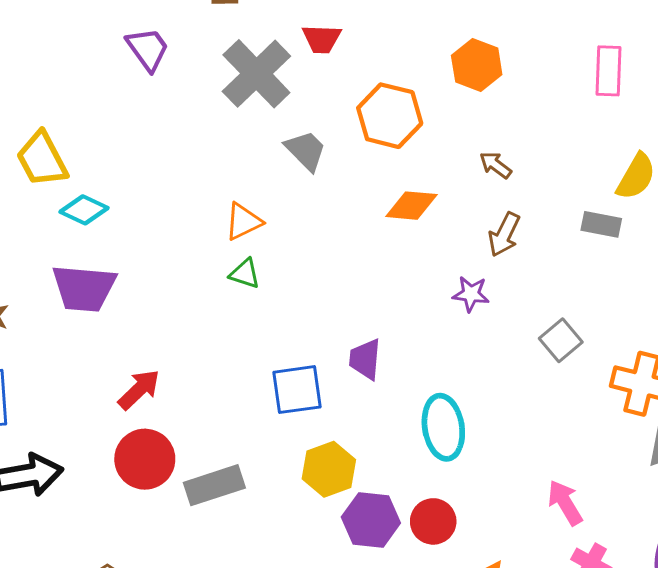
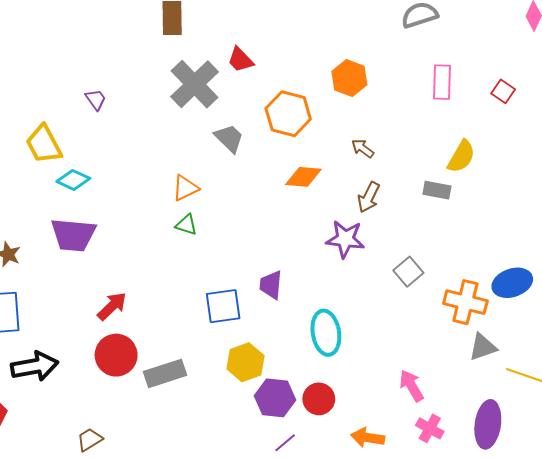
red trapezoid: (322, 39) -> (240, 60), turned 44
purple trapezoid: (148, 49) -> (96, 99), moved, size x0.7
purple star: (471, 294) -> (345, 239), size x1.5

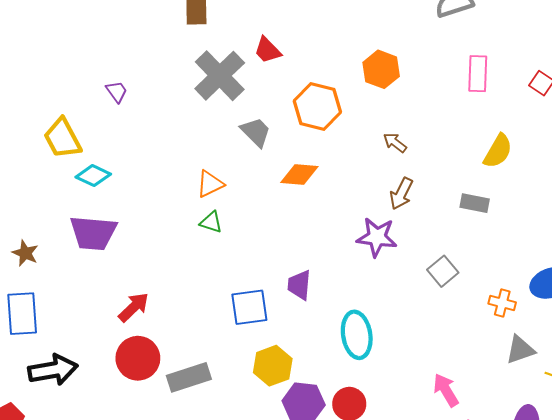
orange diamond: (303, 177) -> (299, 174), moved
gray rectangle: (437, 190) -> (475, 203), moved
orange cross: (465, 302) -> (502, 303), size x0.6

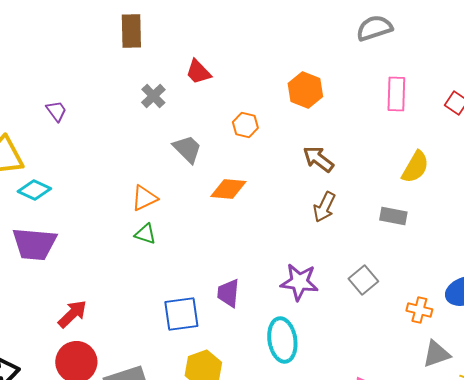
gray cross: (220, 76) -> (153, 96), size x0.5
orange hexagon: (317, 106) -> (245, 125), size x0.6
brown arrow: (395, 143) -> (318, 159), size x1.4
purple star: (377, 237) -> (299, 282), moved

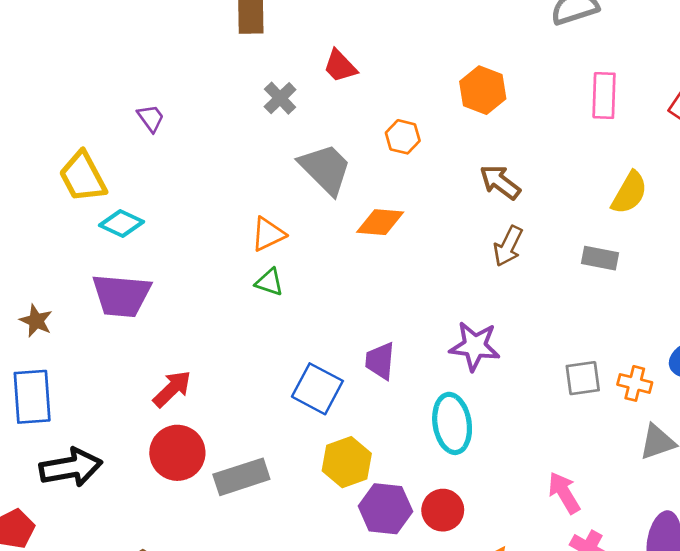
gray trapezoid: (187, 149) -> (325, 169), size x1.4
gray square: (363, 280) -> (583, 378), moved, turned 32
blue square: (181, 314) -> (317, 389), turned 36

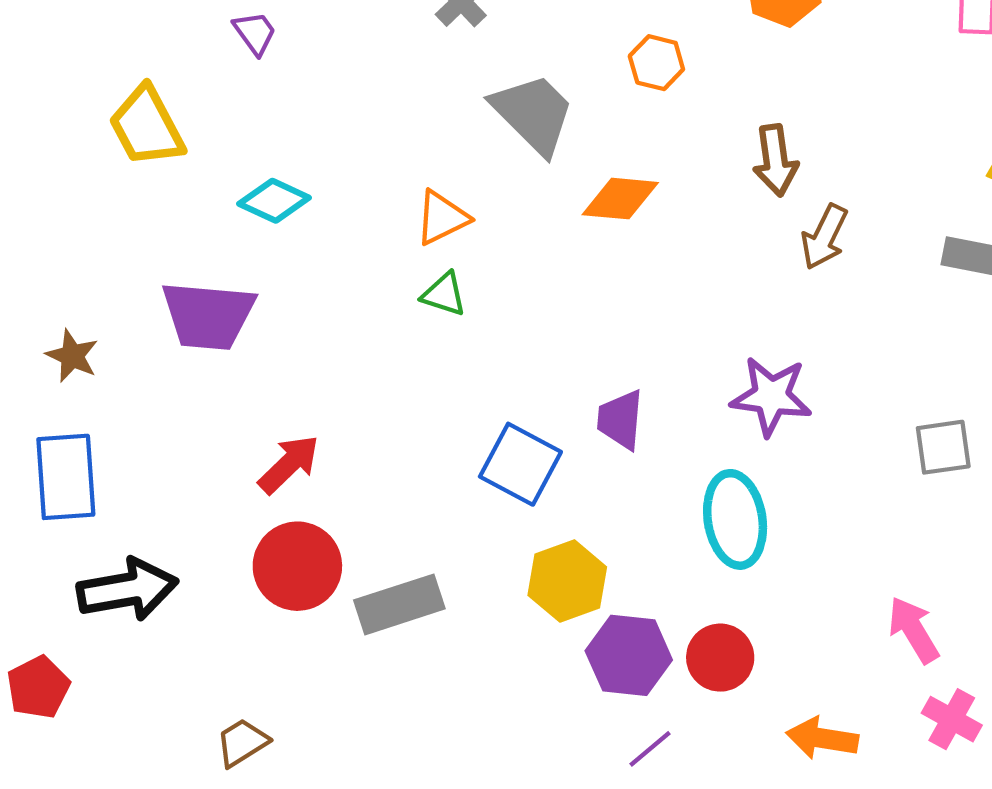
brown arrow: (500, 182) -> (775, 160), moved, turned -135
cyan diamond: (121, 223) -> (274, 201), moved

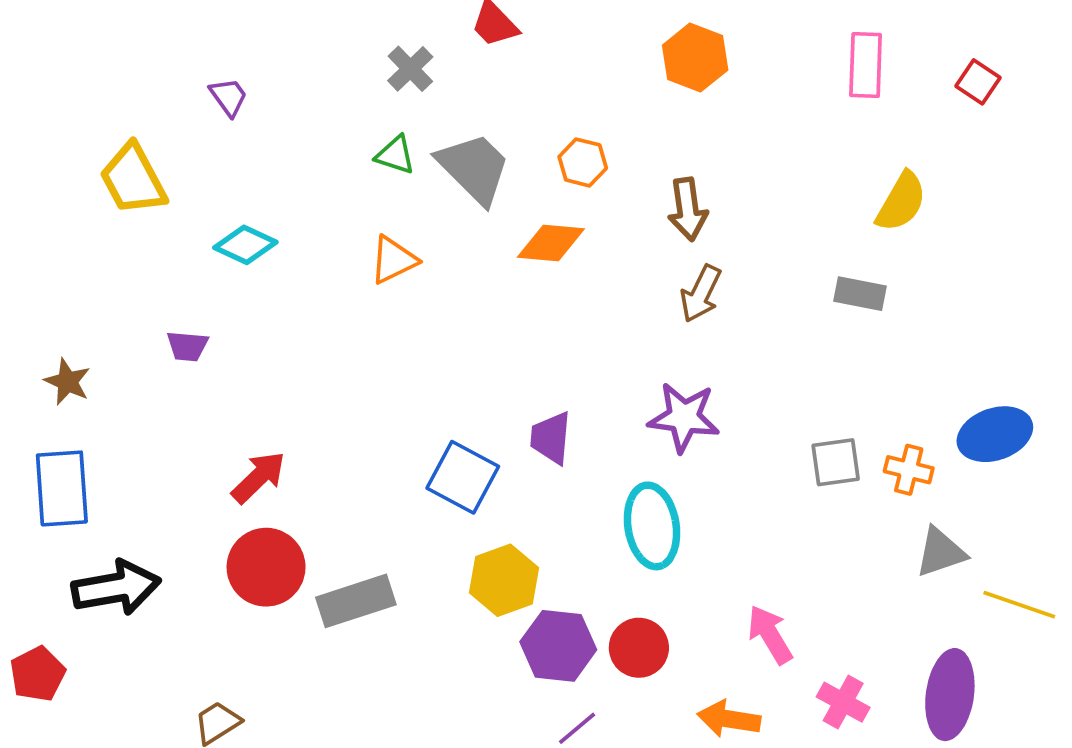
orange hexagon: (656, 63) -> (583, 162), moved
brown arrow: (824, 237) -> (701, 294), moved
green triangle: (444, 294) -> (395, 155), moved
purple trapezoid: (208, 315) -> (187, 346), size x0.5
pink arrow: (914, 630) -> (770, 635), moved

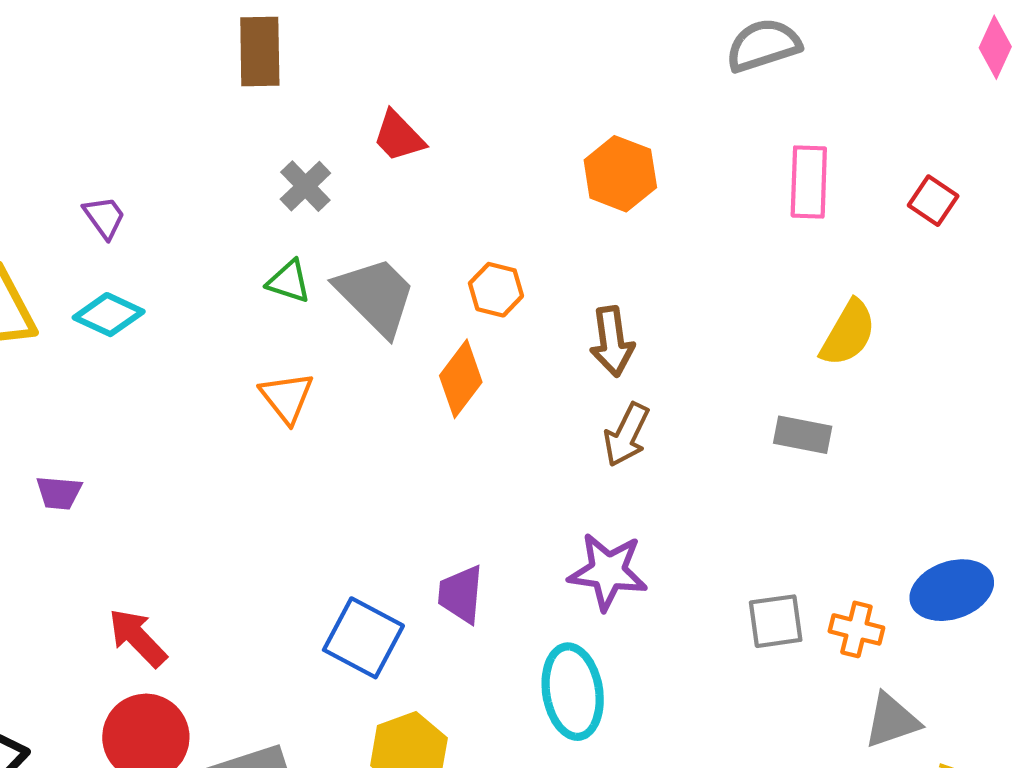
orange diamond: (551, 243) -> (461, 379), turned -58
cyan diamond: (245, 245) -> (109, 315), moved
orange triangle: (393, 260) -> (287, 397), turned -42
red arrow: (259, 477) -> (138, 638), turned -90

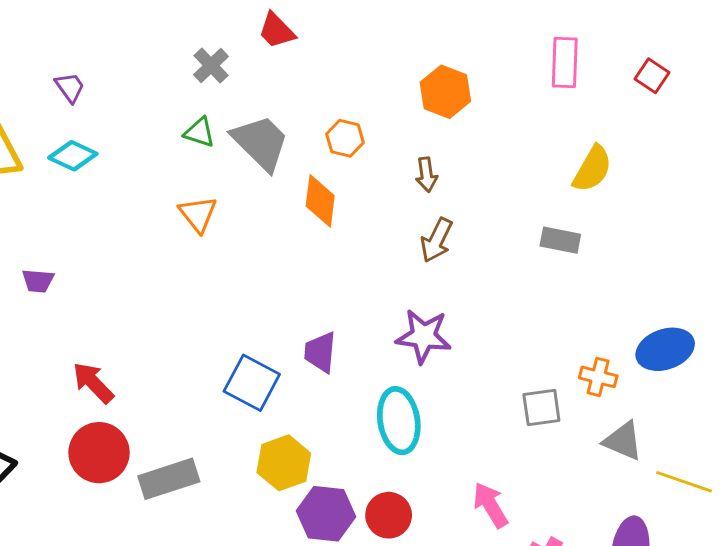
orange hexagon: (620, 174) -> (445, 92), moved
brown arrow: (612, 342) -> (426, 175), size x0.7
orange diamond: (461, 379) -> (320, 201), turned -30
gray square: (776, 621) -> (541, 407), moved
gray triangle: (892, 721) -> (623, 441), turned 42

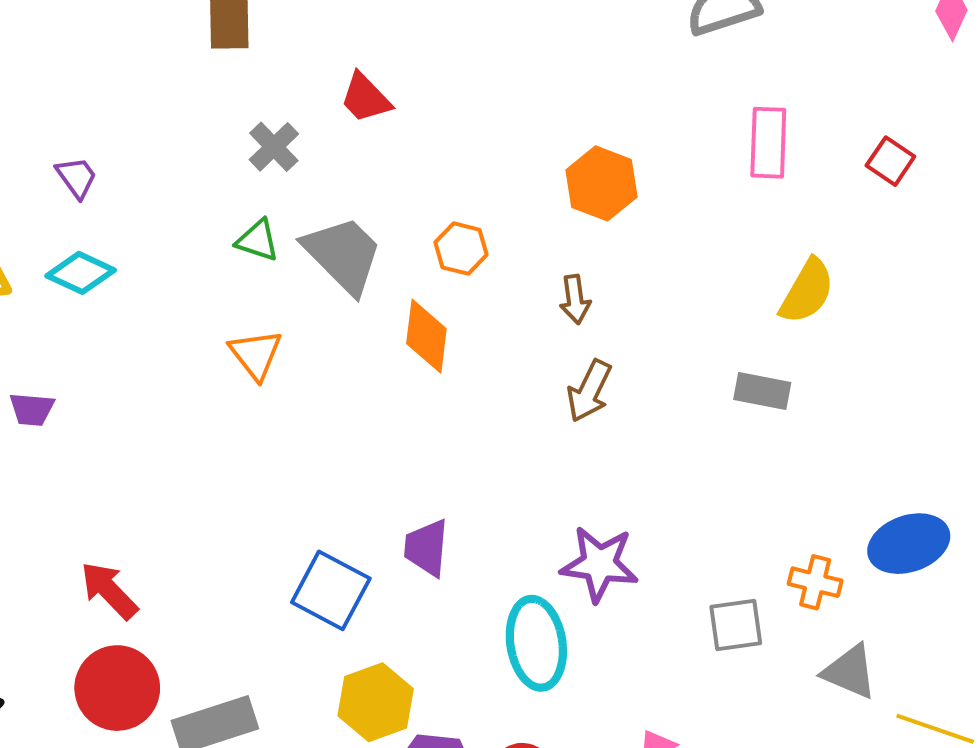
purple trapezoid: (38, 281) -> (32, 409), moved
purple star: (424, 336) -> (599, 564), moved

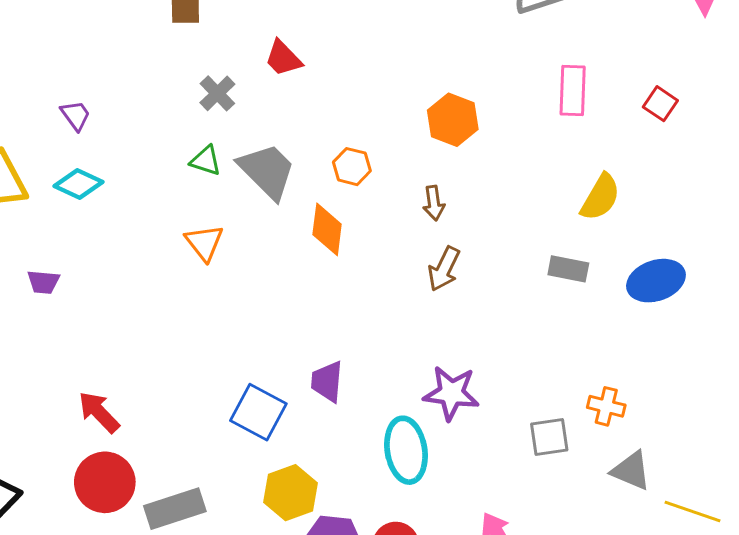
blue ellipse: (909, 544) -> (656, 281), moved

